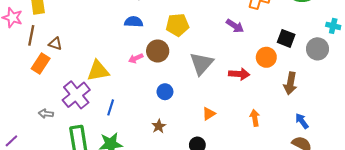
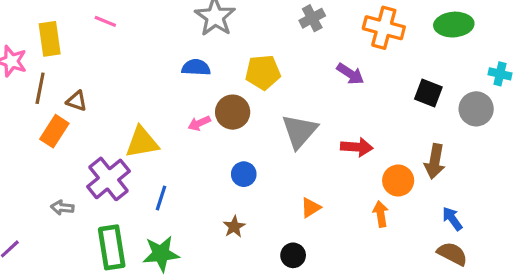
orange circle: (266, 57) -> (398, 181), moved

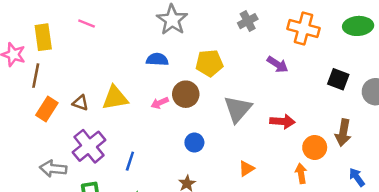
brown triangle: (77, 101) -> (80, 103), moved
yellow triangle: (142, 142) -> (115, 98), moved
gray arrow: (62, 208) -> (53, 169), size x1.5

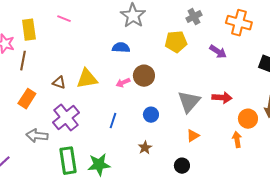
yellow pentagon: (209, 63) -> (176, 42), moved
orange rectangle: (47, 109) -> (27, 99), moved
gray triangle: (238, 109) -> (189, 102), moved
blue line: (130, 161) -> (113, 121), moved

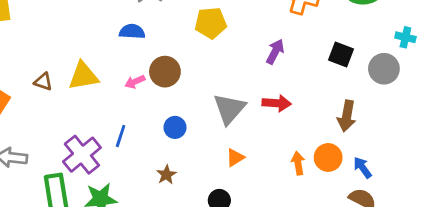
purple arrow: (218, 52) -> (275, 52), moved, turned -96
purple cross: (66, 118) -> (82, 155), moved
orange circle: (248, 119) -> (328, 157), moved

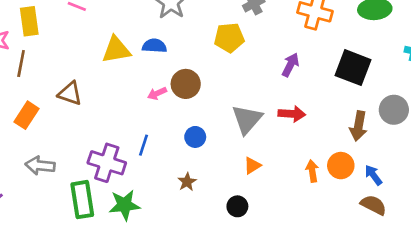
black square: (341, 54) -> (353, 68), size x1.5
gray circle: (384, 69) -> (394, 110), moved
yellow triangle: (83, 76) -> (116, 50), moved
brown triangle: (43, 82) -> (70, 93), size x1.4
purple cross: (82, 155) -> (107, 163), turned -33

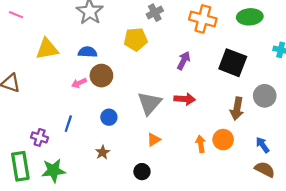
blue semicircle: (154, 46) -> (88, 52), moved
purple cross: (107, 163) -> (40, 137), size x0.6
blue arrow: (373, 175) -> (263, 145), moved
brown semicircle: (373, 205) -> (265, 169), moved

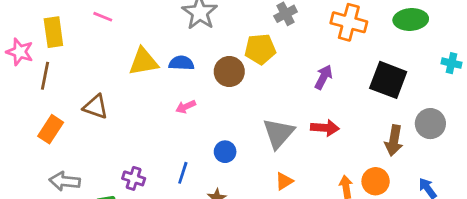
blue semicircle: (88, 52) -> (181, 63), moved
brown circle: (101, 76) -> (229, 72), moved
blue line: (68, 124) -> (183, 173), moved

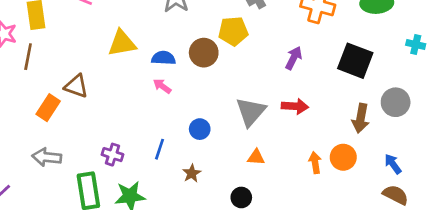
blue semicircle: (181, 63) -> (163, 58), moved
pink arrow: (186, 107) -> (162, 86), turned 60
orange rectangle: (51, 129) -> (48, 108), moved
orange triangle: (284, 181) -> (256, 157), turned 36

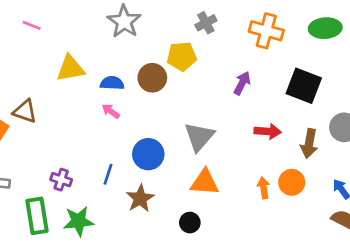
red arrow: (295, 106) -> (268, 131), moved
blue circle: (200, 129) -> (148, 154), size x1.5
orange triangle: (256, 157) -> (205, 182), size x1.6
brown star: (192, 173) -> (140, 198), size x1.5

